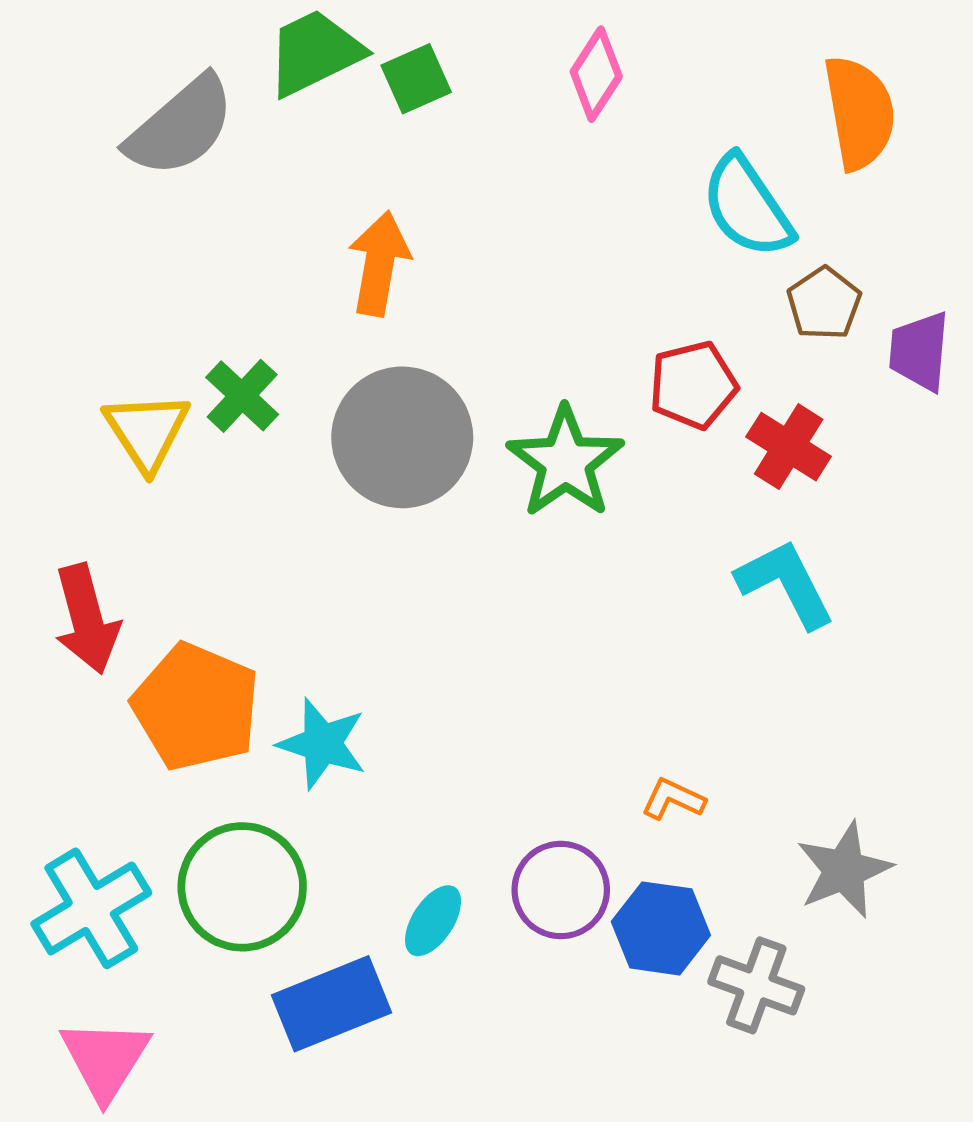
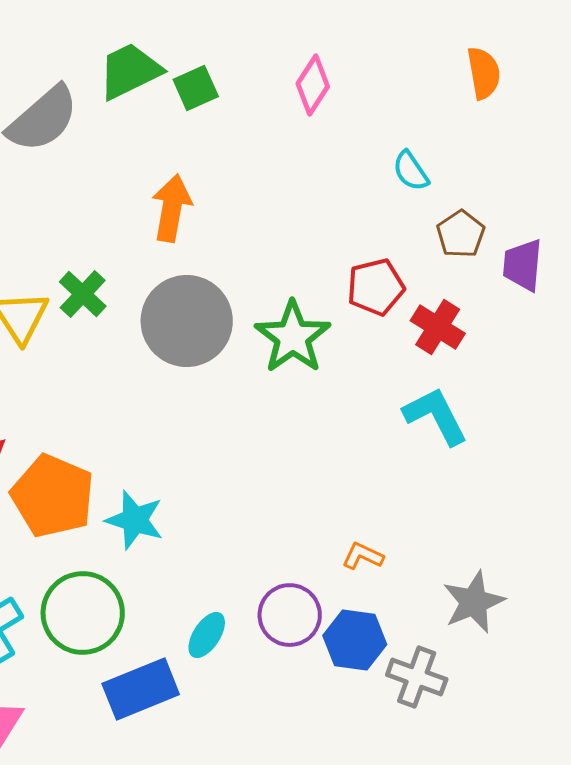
orange semicircle: (859, 113) -> (484, 73), moved, size x0.7
cyan semicircle: (747, 206) -> (411, 171), size x0.6

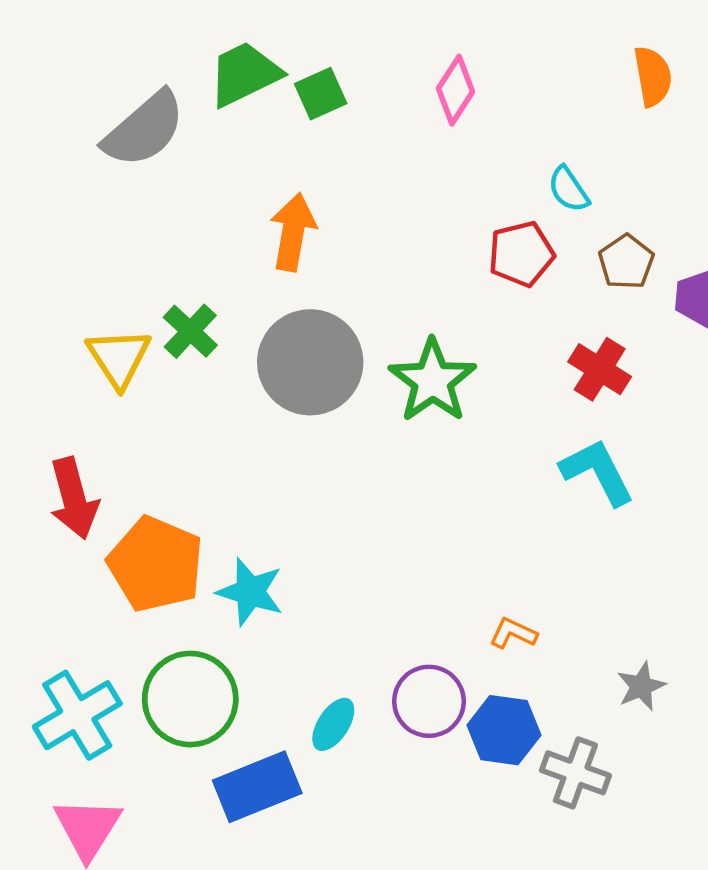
red pentagon: (376, 287) -> (521, 254), moved
gray star: (474, 602) -> (641, 686), size x0.7

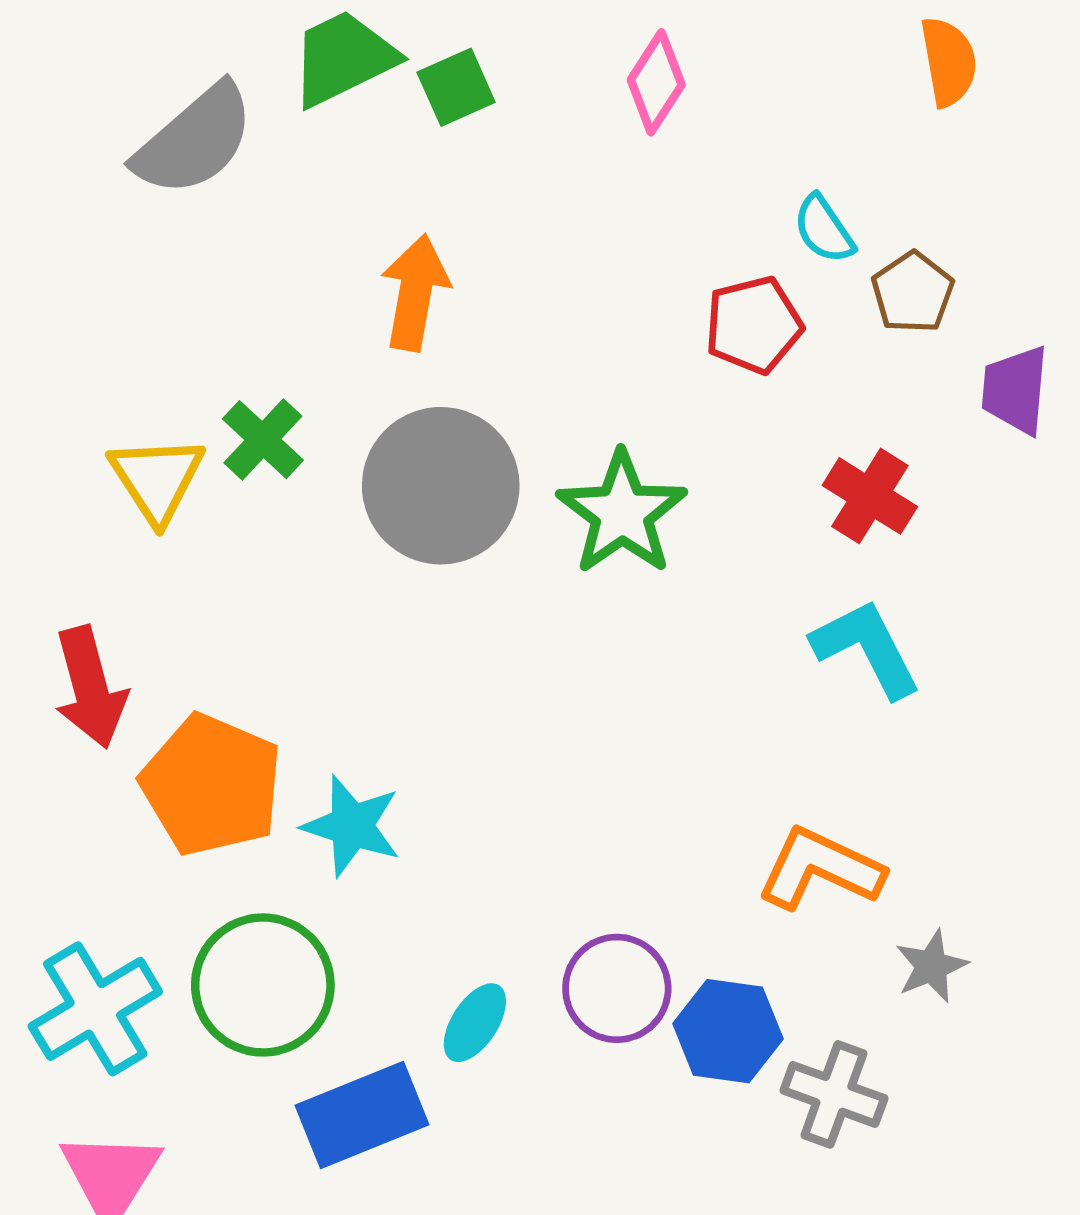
brown pentagon: (626, 262) -> (913, 292), moved
orange L-shape: (513, 633) -> (820, 869), moved, size x1.8

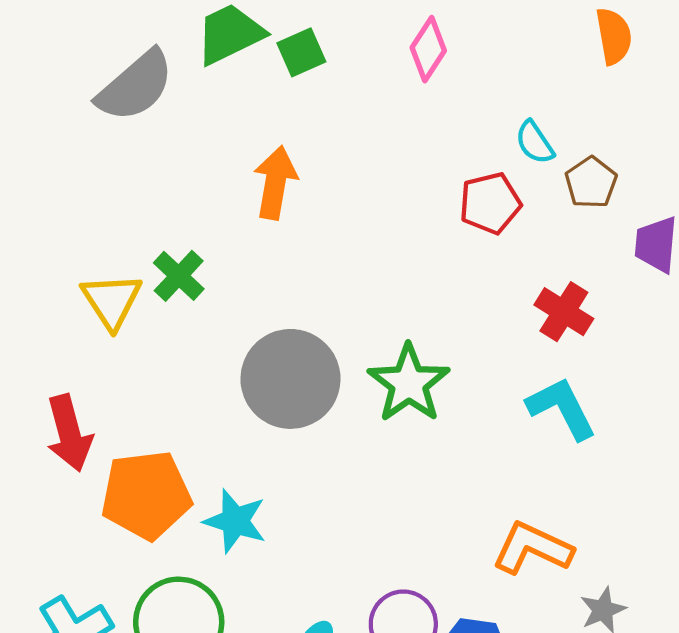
gray circle: (441, 486) -> (290, 379), moved
green star: (622, 513) -> (409, 383), moved
orange pentagon: (212, 785) -> (146, 495), turned -30

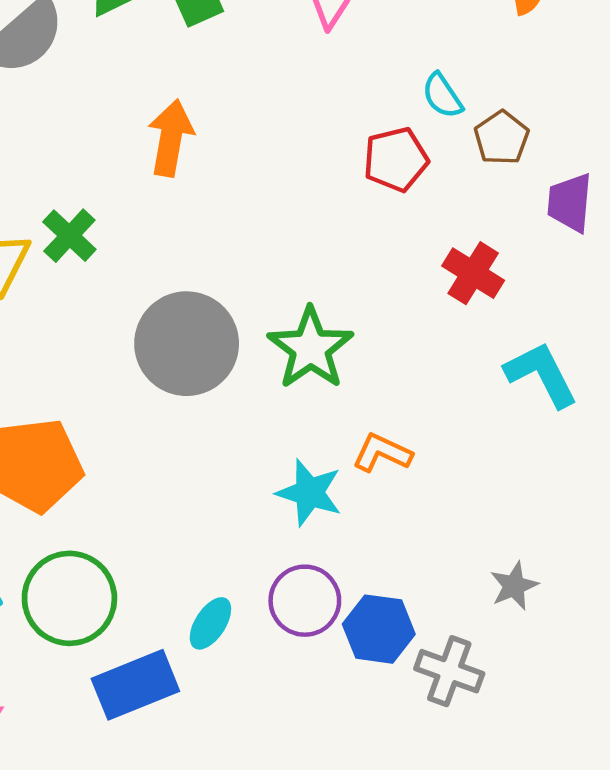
cyan L-shape: (562, 408) -> (541, 374), moved
cyan star: (235, 521) -> (309, 493), moved
orange L-shape: (532, 548) -> (382, 453), moved, size x0.7

